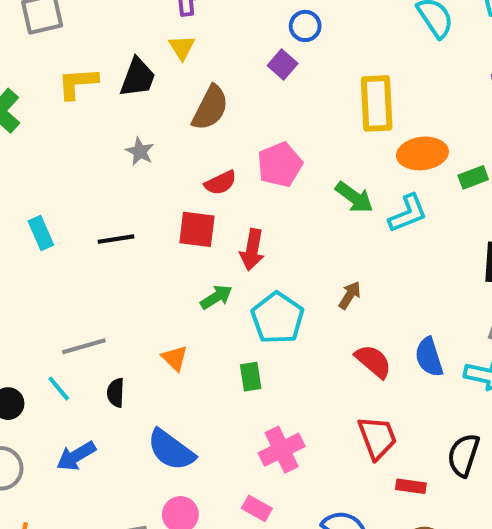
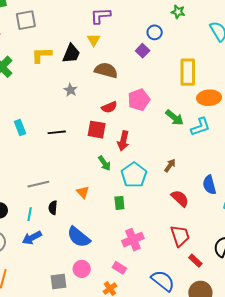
brown semicircle: (210, 108) -> (106, 70), turned -105
green arrow: (216, 297) -> (104, 163), turned 84
blue semicircle: (429, 357) -> (209, 185), moved
cyan line: (59, 389) -> (30, 214), moved, turned 48
red rectangle: (411, 486) -> (195, 261), turned 32

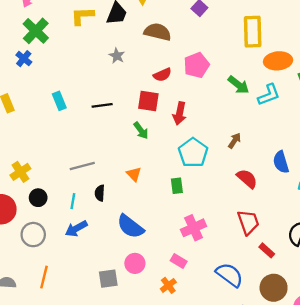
green arrow: (104, 163) -> (141, 130), moved

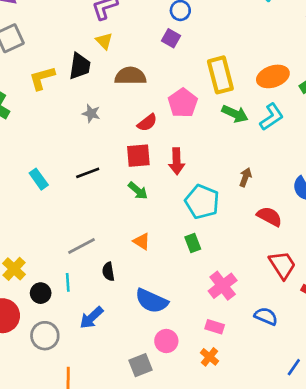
yellow rectangle: (253, 32) -> (220, 75), moved
cyan line: (73, 201) -> (68, 282), moved
blue semicircle: (230, 275) -> (266, 316), moved, size x0.7

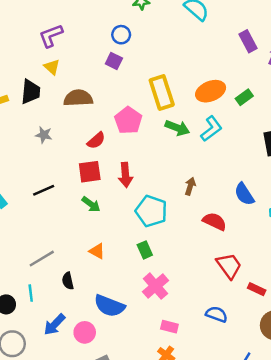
pink cross: (223, 286) -> (155, 286), moved
pink circle: (166, 341) -> (85, 332), moved

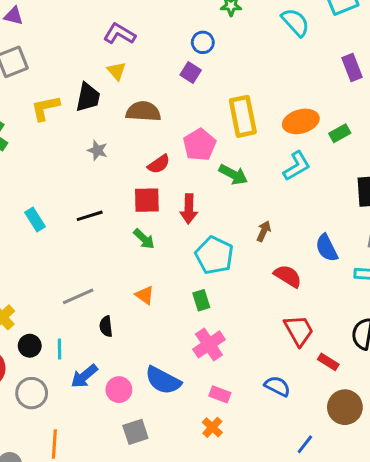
purple L-shape: (51, 36) -> (119, 34), turned 45
green arrow: (177, 128) -> (233, 175), moved
cyan line: (31, 293) -> (59, 349), moved
blue semicircle: (109, 306) -> (163, 380), moved

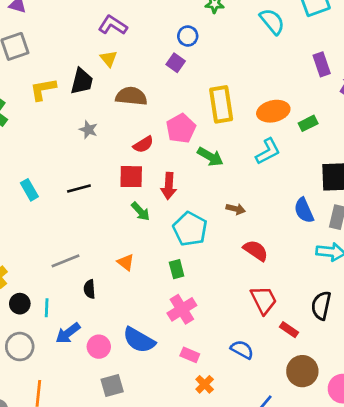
brown arrow: (264, 231) -> (236, 209), turned 78
green arrow: (144, 239) -> (141, 211), moved
blue semicircle: (327, 248) -> (304, 210), moved
orange cross: (212, 427) -> (205, 384), moved

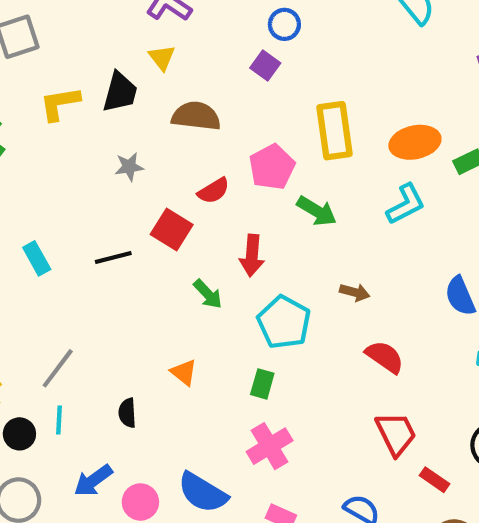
gray star: (88, 130) -> (129, 167), turned -30
red square: (131, 177) -> (172, 229), moved, turned 30
gray line: (65, 261) -> (58, 368), moved, turned -32
green rectangle: (177, 269) -> (262, 384), turned 30
cyan line: (47, 308) -> (59, 420), moved

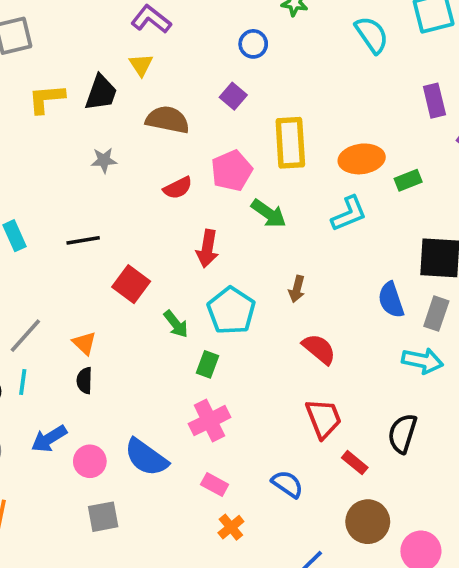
purple square: (265, 65) -> (233, 96), moved
red square: (172, 229) -> (131, 284), moved
brown arrow: (355, 292) -> (297, 289), turned 85
green arrow: (208, 294) -> (176, 324), moved
orange triangle: (184, 372) -> (84, 343), moved

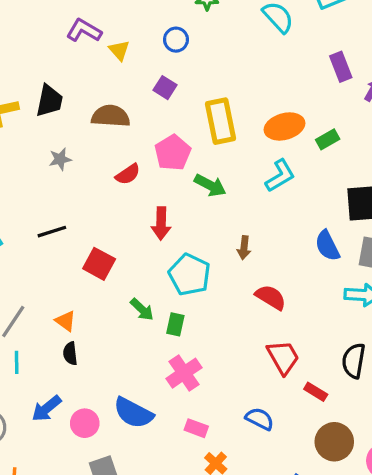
yellow triangle: (141, 65) -> (119, 50), moved
green arrow: (176, 324) -> (142, 309), moved

